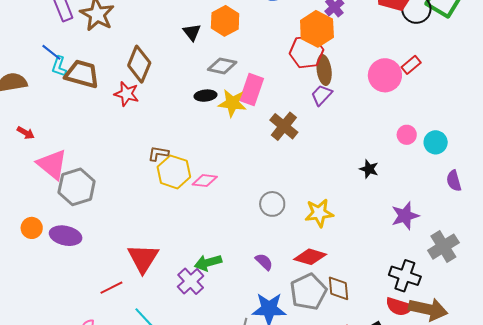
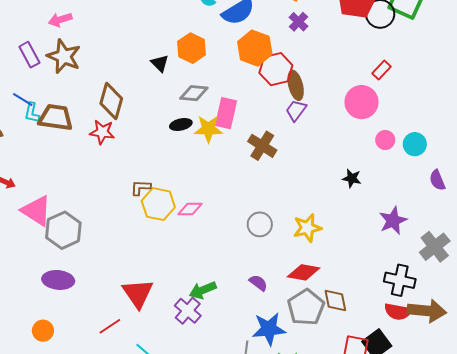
orange hexagon: (317, 29) -> (255, 48), moved
pink circle: (385, 75) -> (362, 102), moved
orange circle: (32, 228) -> (43, 331), moved

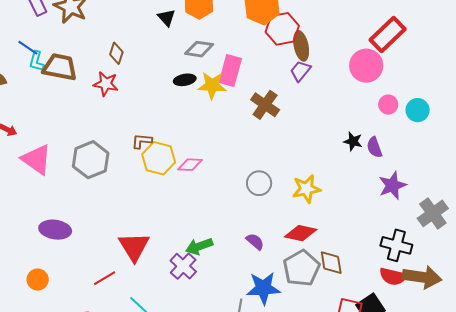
red rectangle: (382, 70) -> (388, 34), size x1.8
brown diamond: (111, 101) -> (116, 53), size x0.6
purple semicircle: (437, 180) -> (374, 147), moved
gray hexagon: (63, 230) -> (91, 160), moved

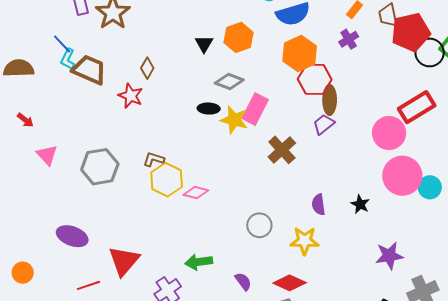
pink circle: (388, 105) -> (402, 176), size x2.0
purple semicircle: (374, 147) -> (319, 205), moved
pink triangle: (37, 159) -> (47, 155), size x0.7
purple ellipse: (55, 230) -> (72, 236), moved
green arrow: (199, 246) -> (199, 262), moved

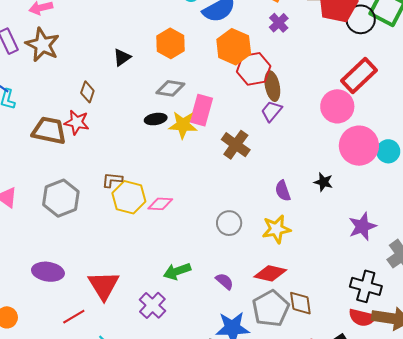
black triangle: (204, 44) -> (122, 57), moved, turned 36
brown trapezoid: (89, 70) -> (49, 131), moved

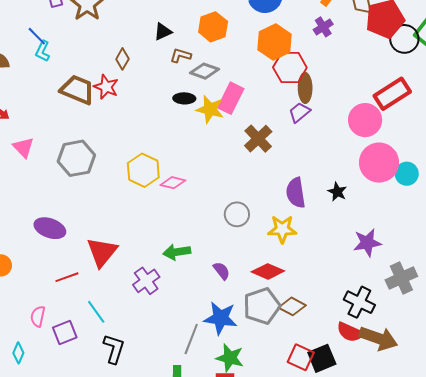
brown L-shape: (112, 180) -> (181, 55), moved
purple semicircle: (283, 191) -> (296, 193), size x1.4
brown diamond: (300, 303) -> (292, 306), turned -64

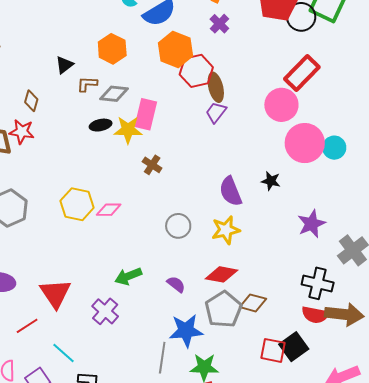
brown cross: (258, 139) -> (152, 165), moved, size x0.7

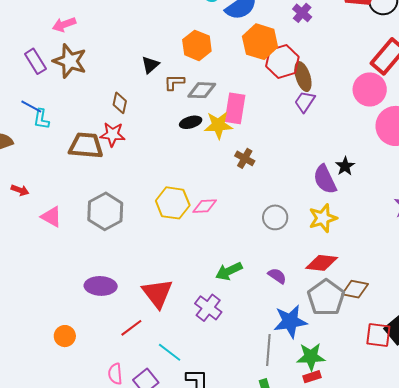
black star: (271, 181) -> (345, 166), moved, turned 30

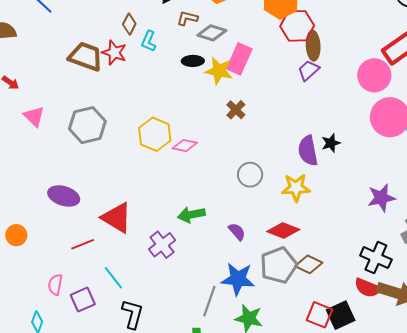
cyan L-shape: (41, 119) -> (149, 41), moved
red triangle: (157, 293) -> (117, 218), turned -36

